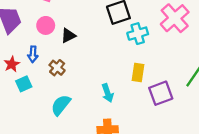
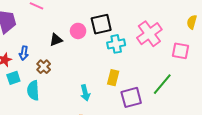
pink circle: (46, 25) -> (78, 31), moved
cyan semicircle: (61, 105) -> (33, 90), moved, turned -48

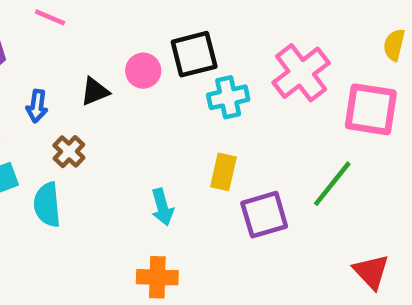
pink square: (181, 51) -> (371, 109), size x1.4
blue arrow: (24, 53) -> (37, 106), moved

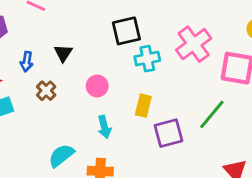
pink circle: (143, 71) -> (97, 86), moved
black triangle: (95, 91) -> (63, 53), turned -36
cyan semicircle: (47, 205) -> (61, 155), moved, turned 56

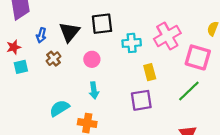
black square: (126, 31) -> (102, 24), moved
black triangle: (63, 53) -> (69, 32), size x1.5
yellow rectangle: (143, 106) -> (150, 72), moved, turned -35
green line: (212, 114) -> (189, 91), moved

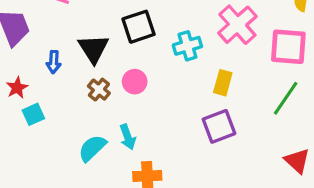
brown cross: (53, 59) -> (99, 90), moved
yellow rectangle: (150, 72) -> (223, 83), turned 42
cyan arrow: (94, 90) -> (128, 137), moved
cyan semicircle: (59, 108) -> (92, 148), moved

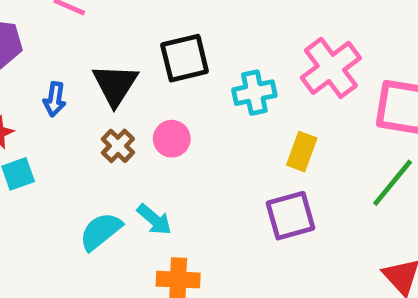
cyan arrow: (128, 137) -> (154, 219), turned -35

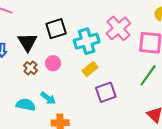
cyan cross: (254, 93) -> (87, 41), size x1.4
yellow rectangle: (302, 152) -> (90, 69), moved, turned 35
cyan semicircle: (101, 231) -> (26, 105), turned 54

